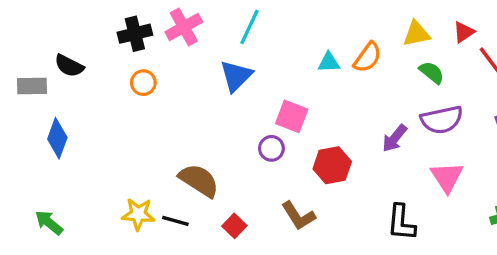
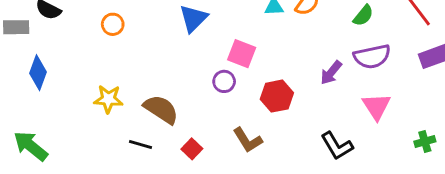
green semicircle: (432, 72) -> (363, 16), turned 90
yellow star: (138, 214) -> (108, 99), moved
green arrow: (49, 223) -> (31, 146), size x1.4
black L-shape: (401, 223) -> (337, 146), turned -36

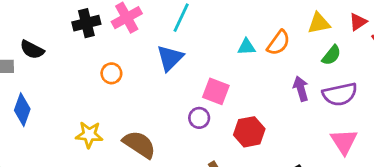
orange circle: (113, 24) -> (111, 73), moved
purple arrow: (331, 73) -> (301, 89), moved, turned 125

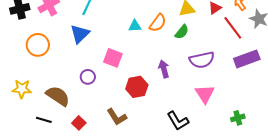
green semicircle: (331, 55) -> (182, 32), moved
orange circle: (111, 73) -> (38, 45), size x1.5
purple arrow: (301, 89) -> (164, 69), moved
purple circle: (199, 118) -> (88, 77), moved

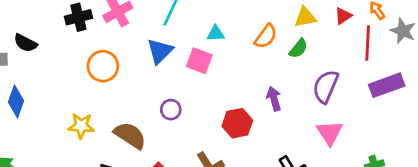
cyan triangle: (135, 26) -> (216, 34), moved
red line: (233, 28) -> (368, 43), turned 40
pink square: (113, 58) -> (199, 61), moved
purple semicircle: (202, 60) -> (326, 87), turned 125

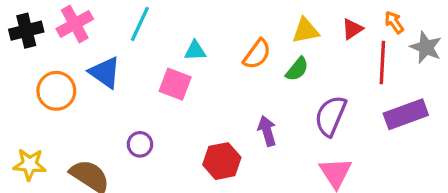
blue triangle: (160, 51) -> (105, 72), moved, turned -40

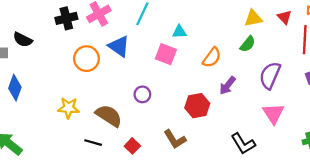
red triangle: (352, 29) -> (285, 17), turned -40
orange semicircle: (257, 54) -> (212, 57), moved
purple arrow: (267, 131) -> (227, 85), turned -126

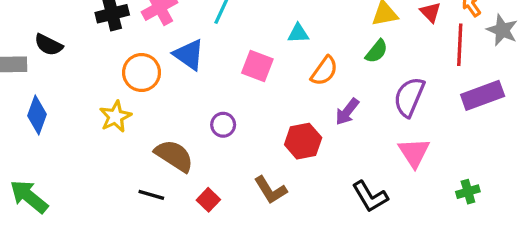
cyan triangle: (179, 32) -> (298, 33), moved
yellow star: (69, 108) -> (115, 117), moved, turned -30

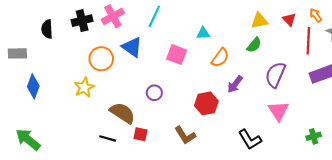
black semicircle: (48, 45) -> (47, 29), moved, turned 60
red square: (208, 200) -> (141, 134), moved, turned -32

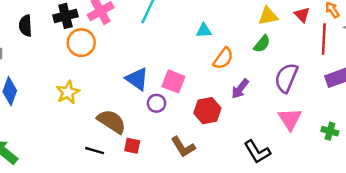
blue triangle: (132, 47) -> (137, 79), moved
pink square: (177, 55) -> (173, 81), moved
orange circle: (101, 59) -> (81, 43), moved
purple circle: (154, 93) -> (156, 103), moved
green cross: (314, 136) -> (330, 131), moved, turned 32

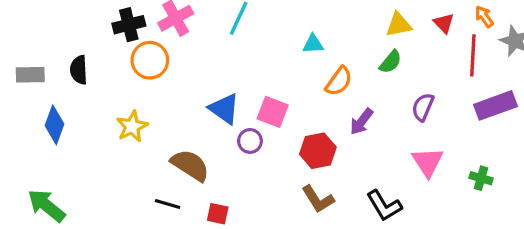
black semicircle: (25, 26) -> (79, 70), moved
purple semicircle: (286, 78) -> (423, 107), size x0.7
red square: (132, 146) -> (218, 214), moved
brown L-shape: (183, 147) -> (318, 199), moved

